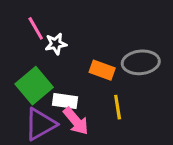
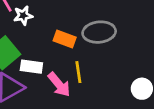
pink arrow: (76, 121) -> (59, 85), moved

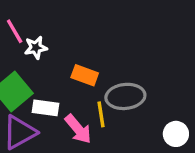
gray ellipse: (99, 32) -> (125, 96), moved

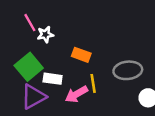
gray ellipse: (125, 96) -> (128, 70), moved
pink arrow: (78, 129) -> (76, 94), turned 100

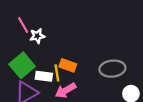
orange rectangle: (81, 55) -> (68, 65), moved
yellow line: (93, 83) -> (57, 73), moved

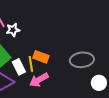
white rectangle: (44, 76) -> (19, 67), turned 56

